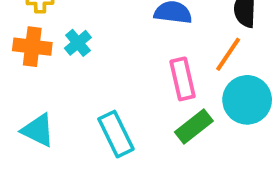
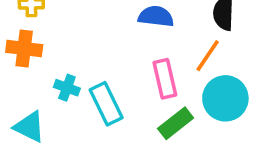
cyan cross: (78, 43) -> (67, 88), moved, turned -30
cyan rectangle: (116, 134) -> (106, 104), moved

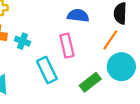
pink rectangle: (165, 79) -> (67, 46), moved
cyan cross: (67, 88) -> (22, 41), moved

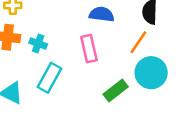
cyan rectangle: (47, 70) -> (50, 78), moved, turned 55

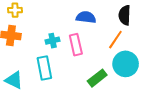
cyan cross: (38, 44) -> (53, 41), moved, turned -32
cyan rectangle: (50, 78) -> (44, 68), turned -40

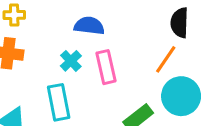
blue semicircle: (86, 17) -> (89, 26), moved
cyan cross: (53, 41) -> (71, 61), turned -32

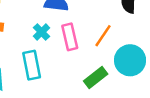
orange line: (166, 59) -> (103, 36), moved

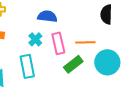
orange line: (103, 36) -> (85, 42), turned 54
green rectangle: (96, 77) -> (73, 64), moved

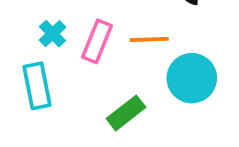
pink rectangle: (58, 43) -> (97, 41), turned 35
green rectangle: (73, 64) -> (126, 113), moved

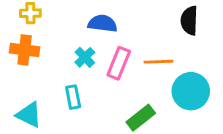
cyan rectangle: (37, 86) -> (73, 97), size x0.7

